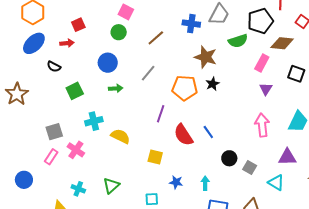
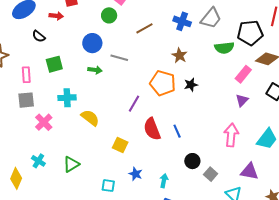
brown star: (206, 57) -> (179, 55), moved, size x0.7
gray line: (148, 73) -> (119, 58), moved, turned 54
pink rectangle: (51, 157) -> (26, 75), moved, turned -49

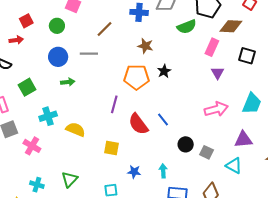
green circle: (109, 15) -> (57, 26), moved
gray line: (119, 58) -> (89, 54), moved
pink arrow: (231, 135) -> (216, 109), turned 85

